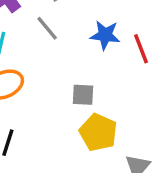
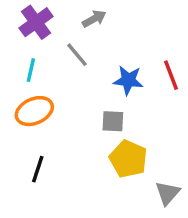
blue star: (105, 35) -> (128, 80), moved

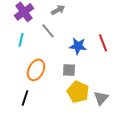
orange ellipse: (34, 111) -> (36, 70), moved, turned -40
gray triangle: (168, 193) -> (101, 98), moved

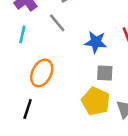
gray square: (69, 70) -> (105, 73), moved

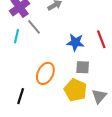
gray line: (57, 23) -> (34, 27), moved
orange ellipse: (42, 73) -> (45, 73), moved

